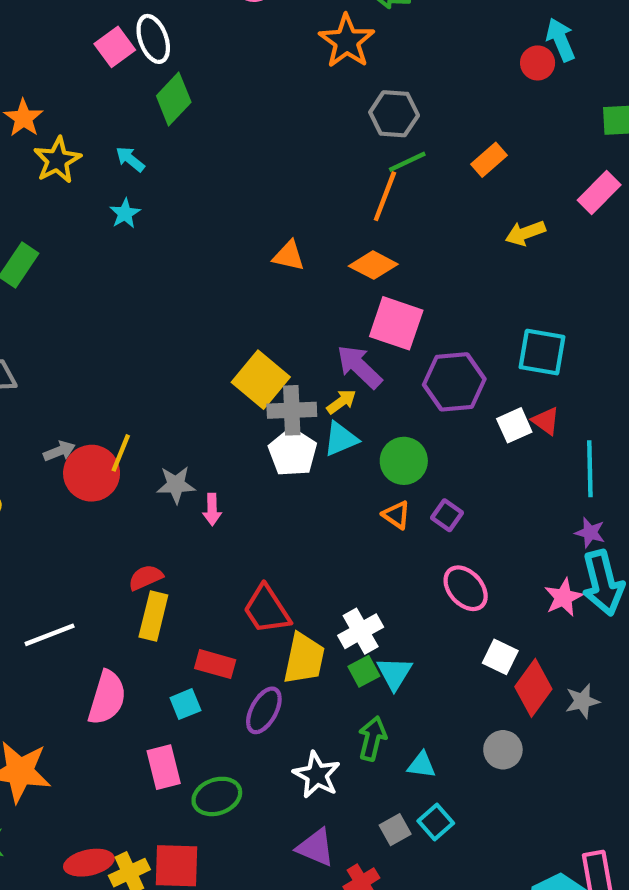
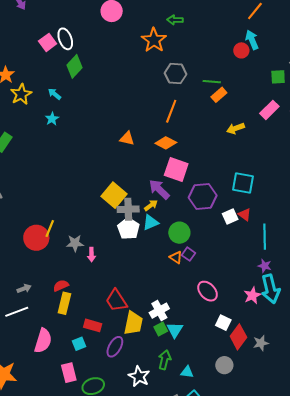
green line: (407, 162) -> (212, 82), moved, turned 30
gray arrow: (59, 451) -> (24, 289), moved
purple square: (447, 515) -> (188, 254), moved

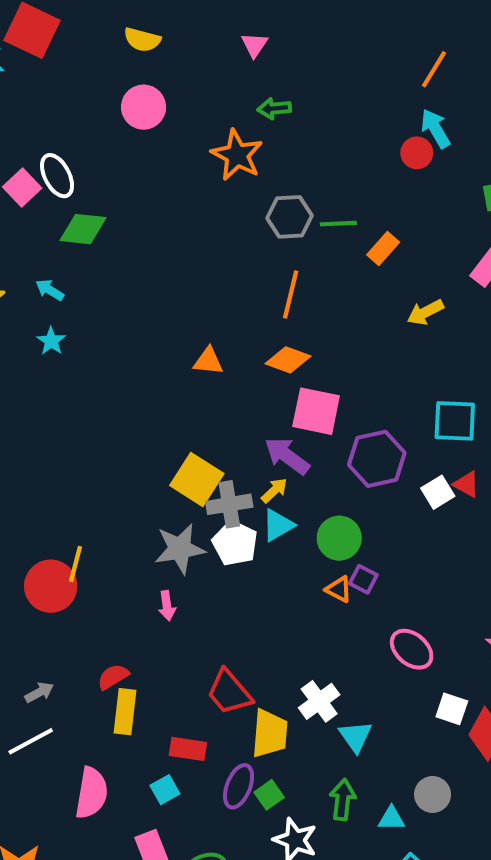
green diamond: (75, 66) -> (83, 229), turned 60
green line: (212, 82) -> (338, 224), moved
gray star: (75, 243) -> (180, 549), moved, size x1.4
green square: (161, 329) -> (269, 795), moved
gray circle: (224, 365) -> (433, 794), moved

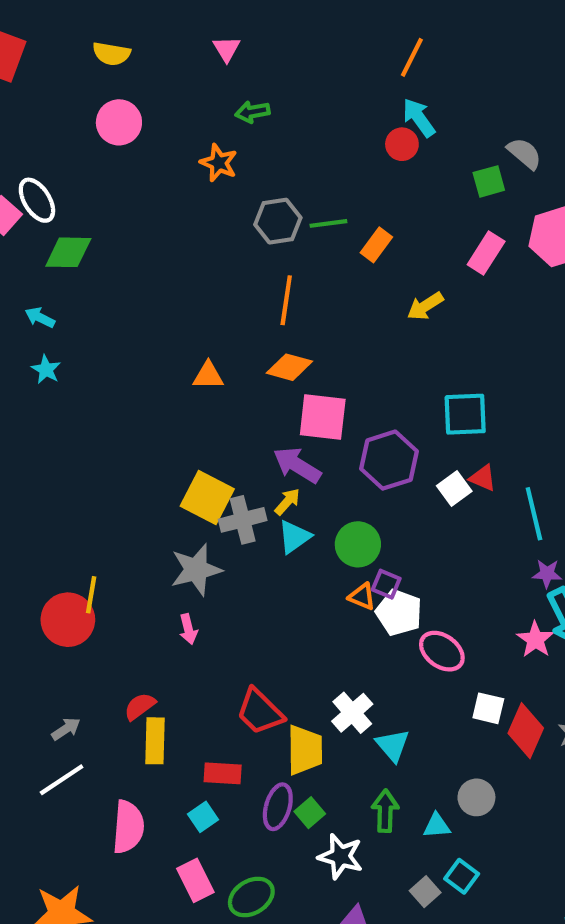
orange star: (237, 155) -> (219, 163), size x0.7
white pentagon: (235, 543) -> (399, 613), moved

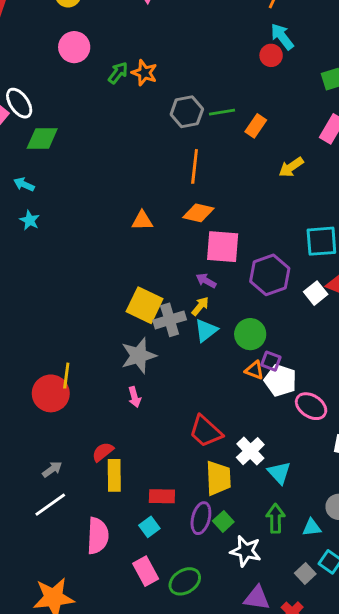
green arrow: (252, 112) -> (118, 73), moved, turned 140
purple arrow: (297, 465) -> (206, 281), size x0.6
red trapezoid: (260, 712) -> (206, 431), moved

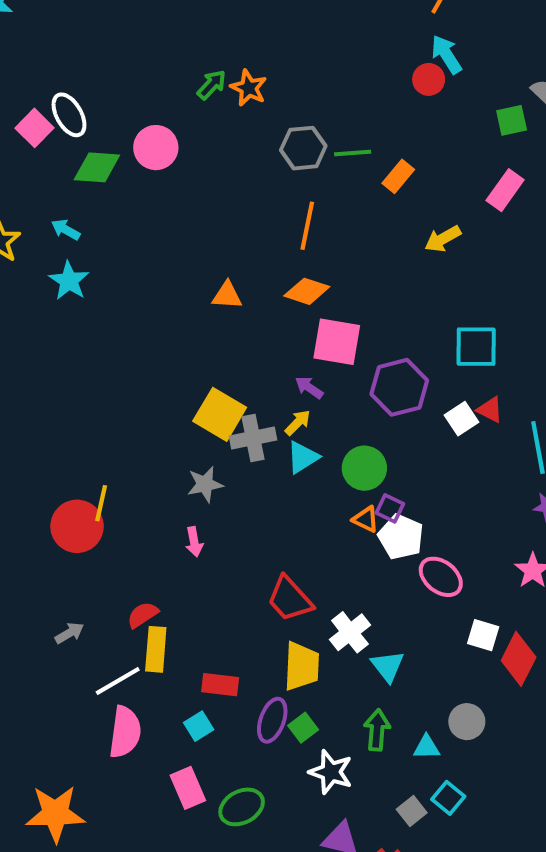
pink circle: (74, 47) -> (156, 148), moved
cyan star: (30, 220) -> (69, 281), size x1.4
gray star: (139, 356) -> (205, 484), size x0.7
white line: (50, 505) -> (118, 681), moved

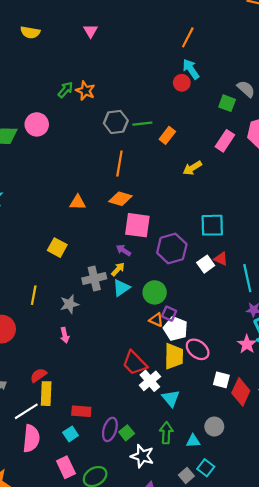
green square: (512, 120) -> (227, 103), turned 35
yellow square: (220, 414) -> (57, 248), moved, size x0.7
yellow line: (101, 503) -> (34, 295), moved
red trapezoid: (290, 599) -> (135, 363), moved
yellow trapezoid: (302, 666) -> (174, 356), moved

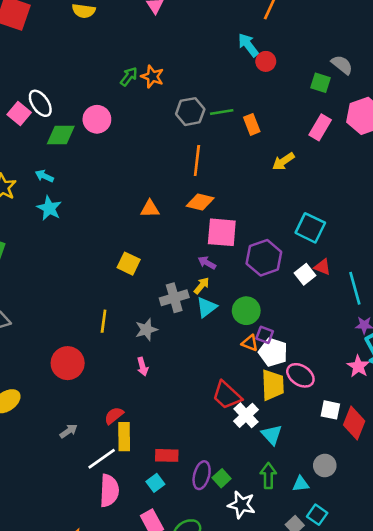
cyan arrow: (191, 69) -> (248, 45), moved
orange rectangle: (167, 135) -> (252, 124), turned -56
cyan square: (212, 225) -> (310, 228), turned 30

